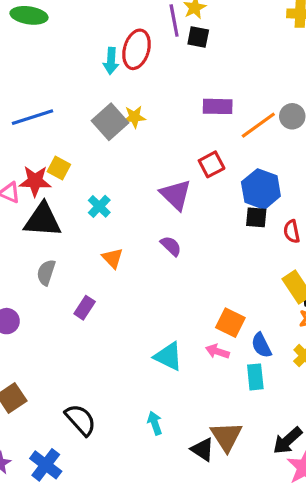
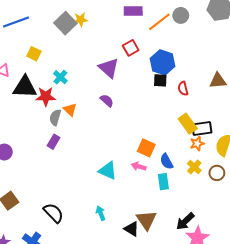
red star: (35, 181) -> (46, 96), moved
gray semicircle: (46, 272) -> (55, 117), moved

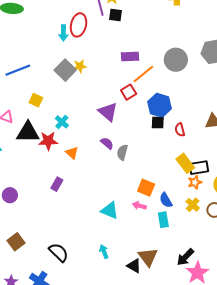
gray circle: (181, 15) -> (176, 60), size x1.5
orange line: (159, 22) -> (143, 74), moved
gray semicircle: (55, 117) -> (122, 152), moved

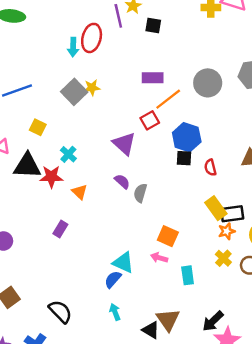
black square: (116, 15) -> (153, 26), moved
blue semicircle: (166, 200) -> (113, 279), moved, turned 70

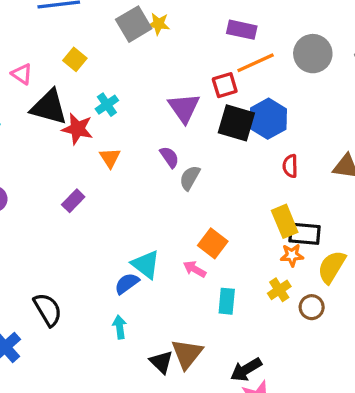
black square: (184, 158) -> (236, 123), moved, size x1.6

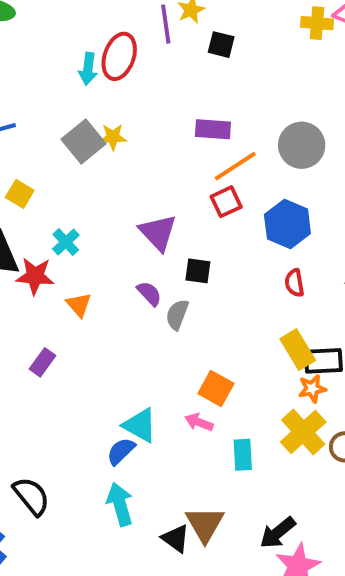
red square: (225, 85) -> (226, 202), moved
blue hexagon: (268, 119) -> (287, 224), moved
black square: (236, 123) -> (198, 271), moved, size x0.6
yellow cross: (279, 290) -> (303, 432), size x1.6
cyan arrow: (120, 327) -> (120, 504), size x1.5

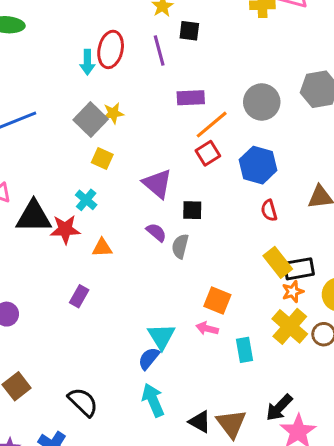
purple line: (166, 24) -> (159, 51), moved
yellow square: (20, 194) -> (102, 159), moved
orange triangle: (79, 305) -> (102, 248), turned -45
cyan triangle: (140, 425) -> (161, 336), turned 36
brown triangle: (205, 524) -> (231, 424), moved

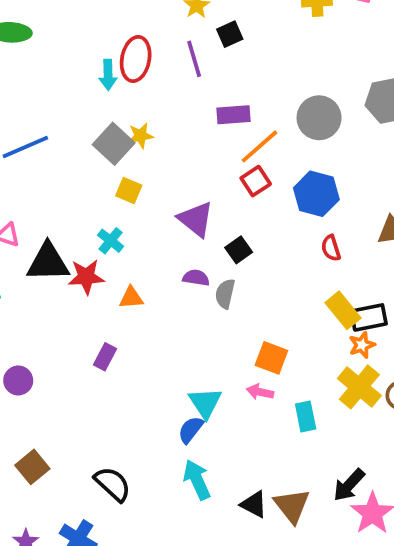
black square: (189, 31) -> (230, 34), turned -30
black square: (192, 210) -> (239, 250), turned -35
purple semicircle: (156, 232) -> (196, 278), turned -30

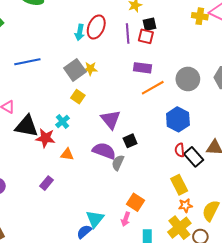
red square: (256, 181) -> (146, 36), moved, turned 35
purple semicircle: (196, 278) -> (104, 151), size x1.6
black rectangle: (369, 317) -> (194, 157), moved, turned 48
pink arrow: (260, 392) -> (126, 219), turned -96

